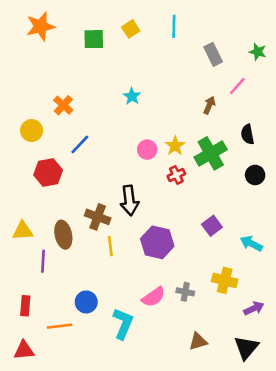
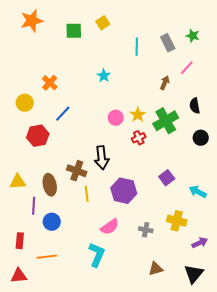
cyan line: (174, 26) -> (137, 47), moved
green star: (258, 52) -> (193, 36), moved
pink semicircle: (154, 297) -> (110, 227), moved
blue circle: (86, 302) -> (52, 222), moved

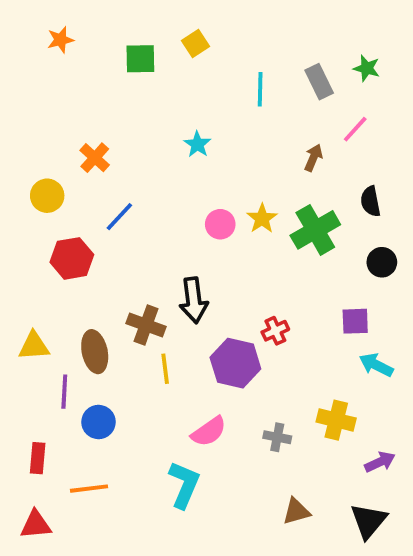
orange star: (32, 21) -> (60, 40), size x0.6
red cross: (139, 138) -> (275, 331), moved
purple square: (167, 178) -> (355, 321), moved, turned 35

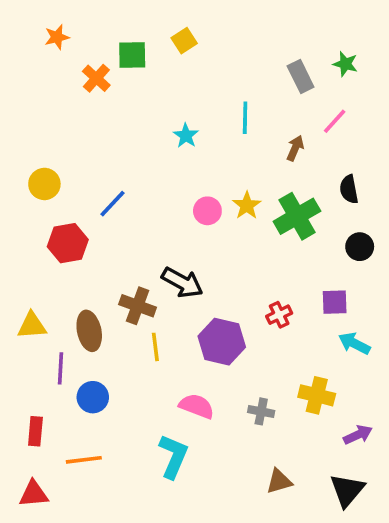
cyan line: (260, 89) -> (245, 118), moved
orange cross: (95, 158) -> (96, 78), moved
black arrow: (194, 300) -> (182, 282), turned -54
red cross: (275, 331) -> (279, 315), moved
pink semicircle: (209, 432) -> (197, 406), turned -124

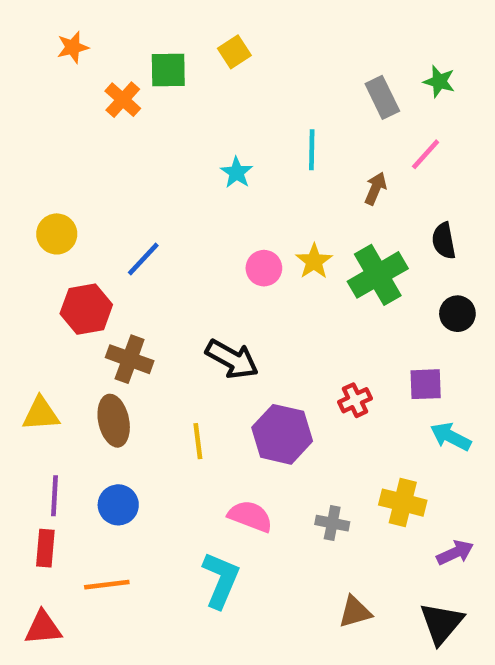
brown cross: (138, 306) -> (130, 359), moved
purple line: (61, 368) -> (54, 496), moved

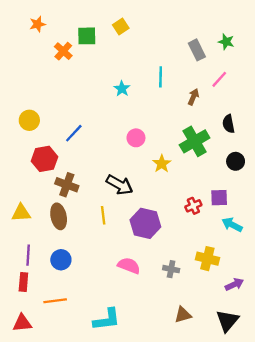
yellow star: (314, 261) -> (162, 164), moved
red cross: (355, 400) -> (193, 206), moved
yellow line: (198, 441) -> (103, 215), moved
cyan L-shape: (221, 580) -> (107, 320), moved, turned 60

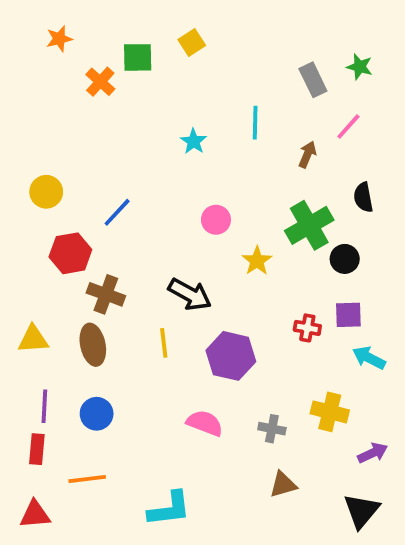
black circle: (236, 161) -> (345, 259), moved
red cross: (193, 206) -> (307, 328), turned 35
brown triangle: (183, 315) -> (283, 485), moved

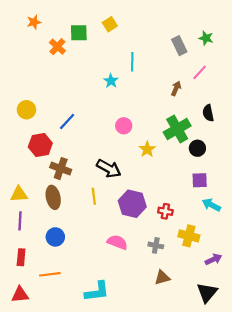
cyan line: (255, 123) -> (132, 62), moved
red cross: (307, 328) -> (165, 211), moved
purple line: (44, 406) -> (20, 221), moved

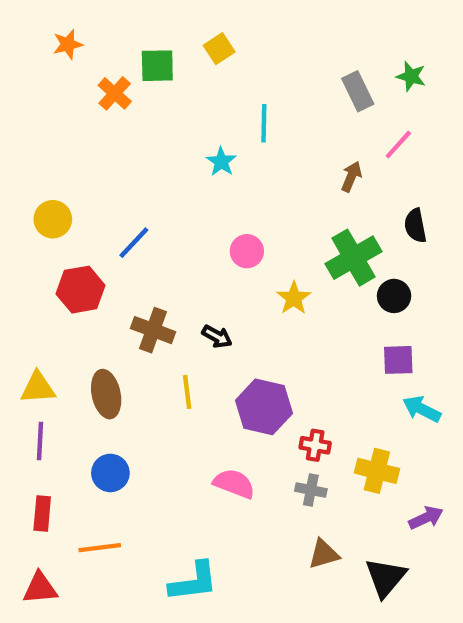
brown cross: (61, 169) -> (153, 330), moved
black arrow: (109, 169) -> (217, 336), size x0.6
red cross: (165, 211) -> (315, 445), moved
black triangle: (207, 292) -> (385, 577), moved

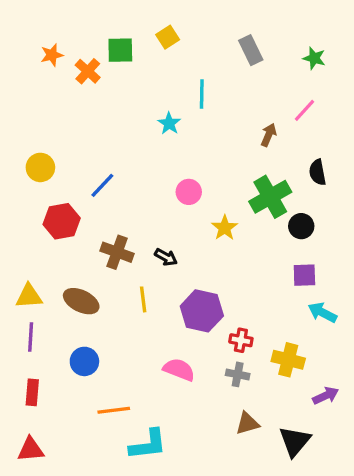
orange star: (68, 44) -> (52, 55), moved
gray rectangle: (358, 91) -> (251, 50), moved
brown ellipse: (106, 394) -> (81, 301), turned -52
orange line: (100, 548) -> (114, 410), moved

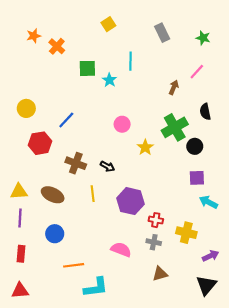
green square: (120, 50) -> (87, 68), moved
pink semicircle: (179, 370) -> (121, 250), moved
black triangle: (295, 441) -> (206, 285), moved

